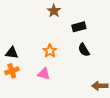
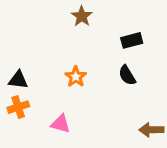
black rectangle: (79, 27) -> (132, 40), moved
pink triangle: (44, 74) -> (61, 124), moved

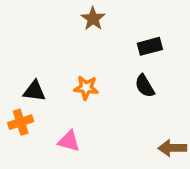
orange star: (76, 77) -> (86, 88), turned -30
black triangle: (18, 80) -> (34, 91), moved

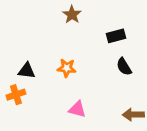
black semicircle: (145, 86) -> (124, 67), moved
pink triangle: (69, 141) -> (77, 109), moved

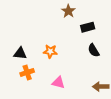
brown star: (72, 15) -> (68, 11), moved
orange cross: (16, 95) -> (27, 72), moved

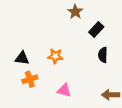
black rectangle: (88, 27) -> (96, 29), turned -32
black semicircle: (94, 50) -> (103, 55), turned 32

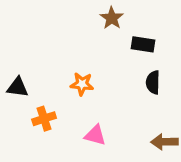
black rectangle: (96, 29) -> (143, 44), turned 56
black triangle: (22, 58) -> (18, 87), moved

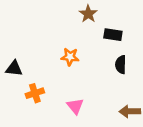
orange star: (82, 84) -> (70, 57), moved
pink triangle: (95, 135) -> (75, 106), turned 36

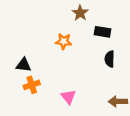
orange star: (70, 57) -> (64, 41), moved
black triangle: (14, 68) -> (24, 65), moved

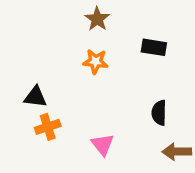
brown star: (80, 13) -> (97, 19), moved
black semicircle: (110, 59) -> (159, 113), moved

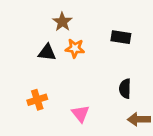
brown star: (97, 19) -> (62, 22), moved
black triangle: (35, 97) -> (47, 52), moved

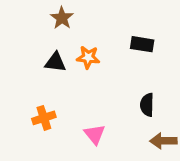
brown star: (62, 22) -> (62, 18), moved

